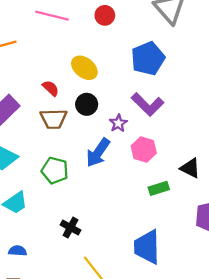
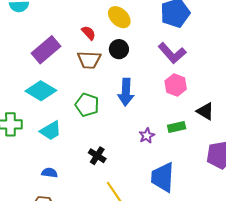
purple star: (118, 123) -> (147, 136), moved
pink hexagon: (144, 150) -> (176, 85), moved
blue arrow: (98, 153) -> (126, 92), turned -36

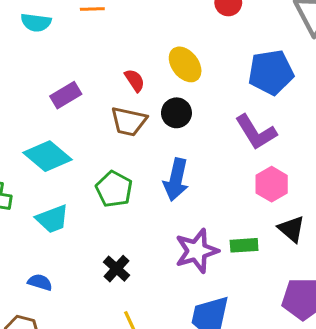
purple rectangle: (46, 50) -> (66, 95), size x0.7
pink hexagon: (176, 85) -> (272, 184), moved
purple star: (147, 136) -> (197, 251), size x1.8

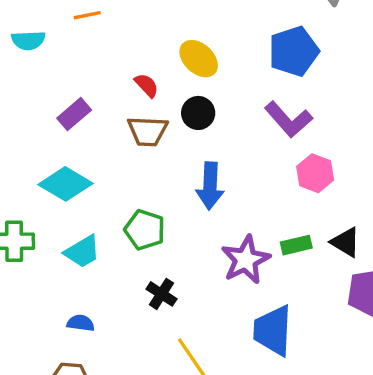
green pentagon: (114, 189) -> (145, 230), moved
black triangle: (291, 229) -> (346, 242), moved

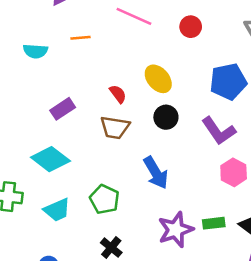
black circle: (198, 113) -> (166, 117), moved
blue arrow: (210, 186) -> (156, 173), turned -40

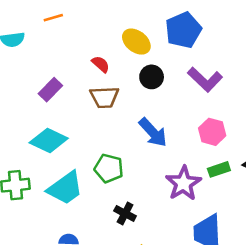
blue pentagon: (228, 82) -> (183, 30), moved
pink hexagon: (234, 172) -> (212, 132), moved
cyan trapezoid: (57, 210) -> (65, 188), size x1.4

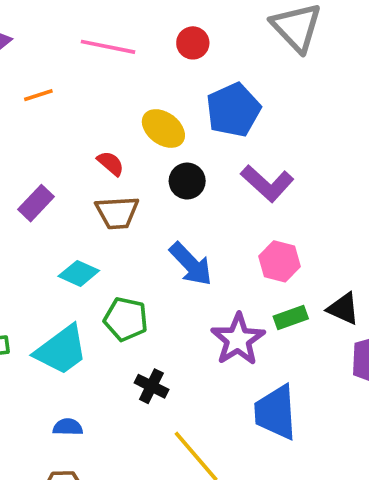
cyan diamond: (49, 141) -> (79, 273), moved, size x0.7

